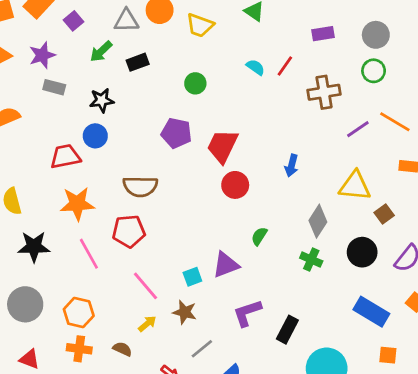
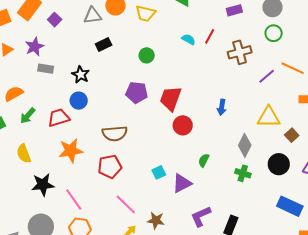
green arrow: (101, 51) -> (28, 116), moved
black star: (102, 100) -> (81, 75), turned -30
pink line: (89, 254) -> (74, 200), moved
cyan square: (192, 277) -> (159, 172), moved

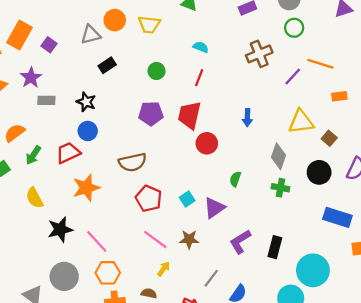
red line: (210, 36) -> (199, 78), moved
red pentagon: (110, 166) -> (149, 199), moved, turned -30
brown star: (156, 220) -> (189, 239), moved

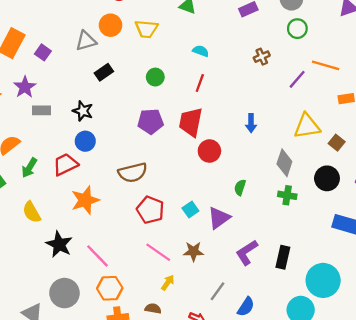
brown cross: (259, 54) -> (262, 57), size x0.6
black star: (60, 230) -> (59, 244), turned -30

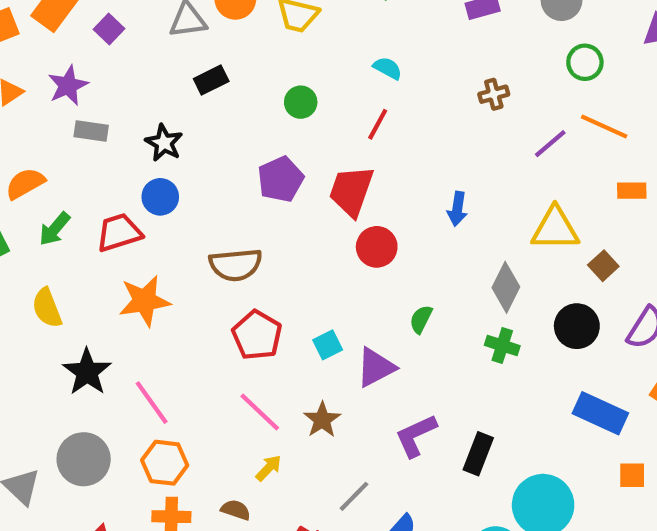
green circle: (297, 29) -> (585, 62), moved
purple pentagon: (151, 121) -> (281, 179), turned -30
brown star: (194, 251) -> (322, 420), turned 30

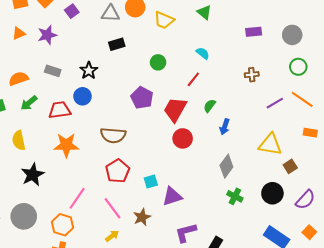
gray rectangle: (91, 131) -> (53, 71), moved
purple pentagon: (281, 179) -> (142, 98), turned -30
gray diamond: (506, 287) -> (226, 166), moved
green semicircle: (421, 319) -> (210, 106), moved
pink line: (152, 403) -> (77, 198), moved, turned 60

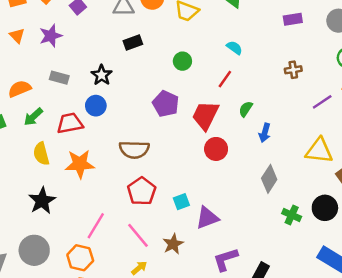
orange triangle: (19, 33) -> (17, 36), turned -48
yellow semicircle: (19, 140) -> (41, 154), moved
green cross: (235, 196) -> (292, 215), moved

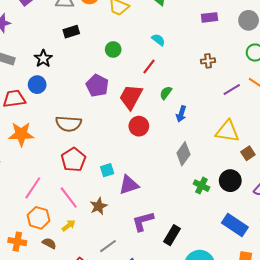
orange hexagon: (80, 258) -> (39, 218), moved

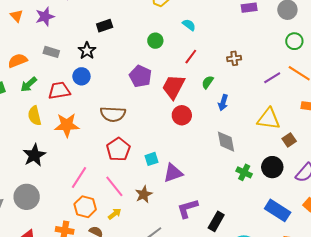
black rectangle: (71, 32) -> (105, 26), moved
cyan semicircle: (158, 40) -> (189, 25), moved
brown cross: (208, 61) -> (234, 58), moved
gray diamond: (183, 154) -> (226, 142), turned -45

